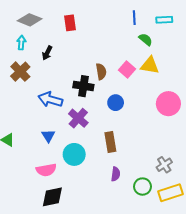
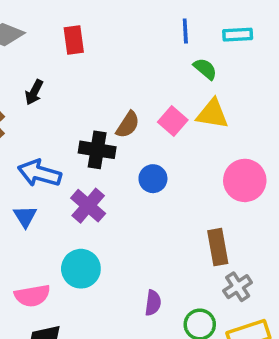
brown semicircle: (101, 72) -> (128, 125), turned 42
blue triangle: (48, 136) -> (25, 216), moved
brown rectangle: (110, 142) -> (218, 247), moved

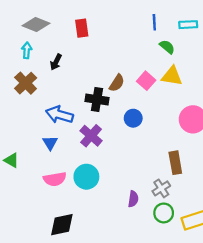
gray cross: (238, 287) -> (161, 188), moved
pink semicircle: (32, 296) -> (55, 179), moved

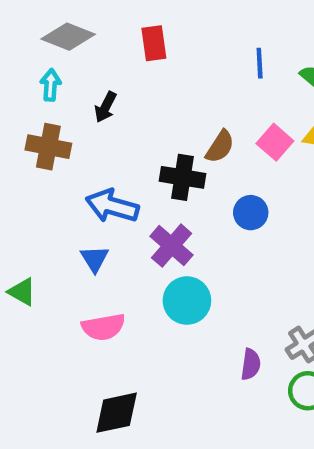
blue line: (154, 22) -> (260, 63), moved
brown cross: (26, 83) -> (48, 147), turned -35
cyan circle: (86, 177) -> (187, 301), moved

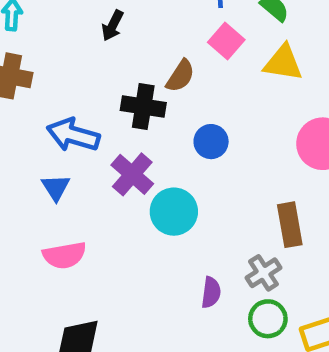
black arrow: (106, 107) -> (113, 26), moved
pink square: (275, 142) -> (226, 41), moved
cyan circle: (187, 301) -> (174, 212), moved

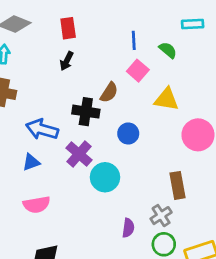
yellow triangle: (283, 63) -> (167, 99), moved
blue triangle: (56, 187) -> (31, 162), turned 42

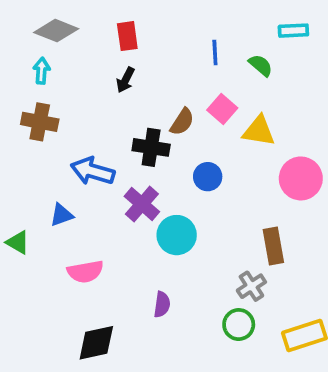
pink square: (138, 71) -> (222, 109), moved
blue triangle: (31, 162) -> (62, 215), moved
purple semicircle: (128, 228) -> (162, 304), moved
green circle: (164, 244) -> (239, 325), moved

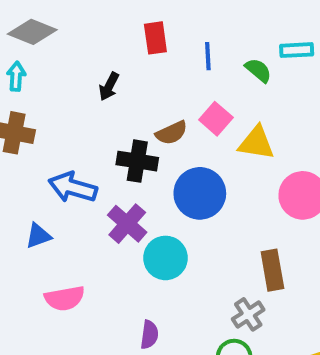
cyan rectangle: (293, 31) -> (297, 50), moved
red rectangle: (127, 36) -> (155, 38), moved
brown semicircle: (182, 122) -> (172, 133), turned 32
blue circle: (208, 177) -> (200, 193), size x1.6

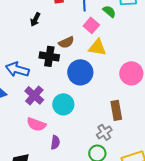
pink square: (216, 119) -> (91, 25), moved
yellow triangle: (256, 143) -> (97, 47), moved
purple cross: (127, 224) -> (34, 95), moved
pink semicircle: (65, 298) -> (36, 124), moved, turned 30

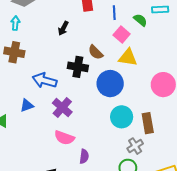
brown semicircle: (66, 42) -> (96, 52), turned 70
cyan circle: (63, 104) -> (122, 117), moved

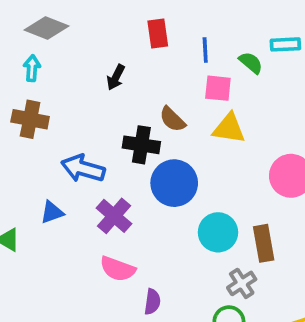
pink square: (122, 35) -> (218, 88), turned -35
blue circle: (110, 84) -> (174, 183), moved

